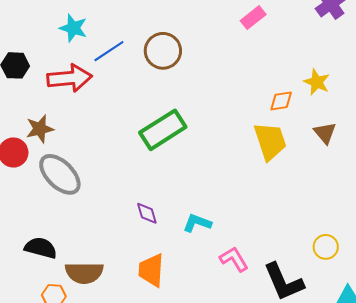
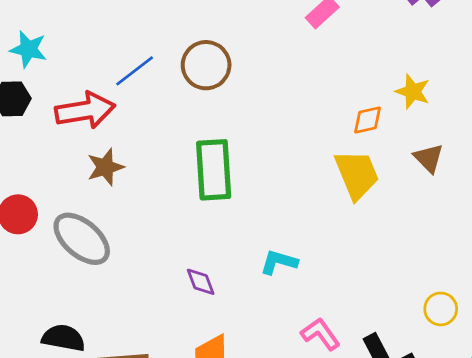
cyan star: (73, 28) -> (28, 49), moved
brown star: (40, 129) -> (105, 167), moved
green rectangle: (163, 130) -> (214, 170), turned -57
cyan L-shape: (197, 223) -> (279, 262), moved

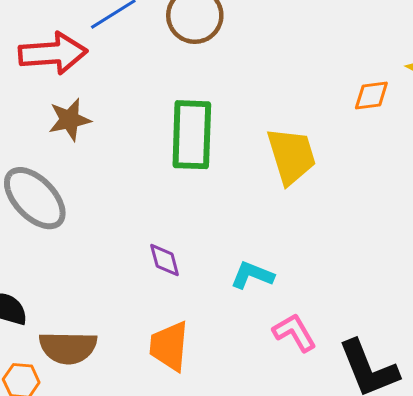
yellow trapezoid: (357, 174) -> (291, 156), moved
cyan L-shape: (279, 262) -> (252, 275), moved

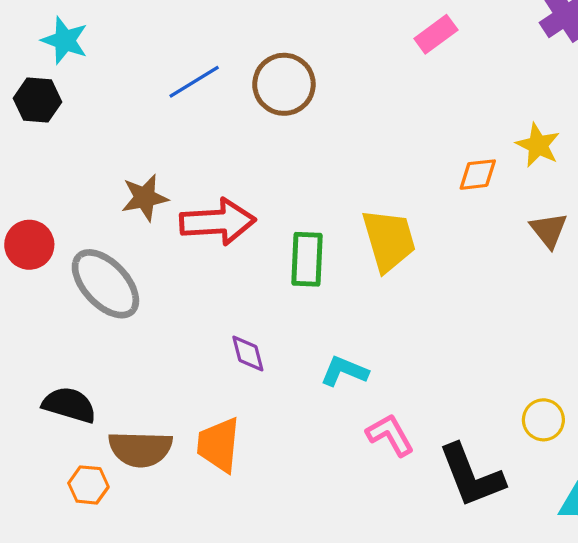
red arrow: (53, 53) -> (218, 222), moved
green rectangle: (192, 135) -> (307, 259), moved, size x0.7
orange trapezoid: (169, 346) -> (219, 445), moved

